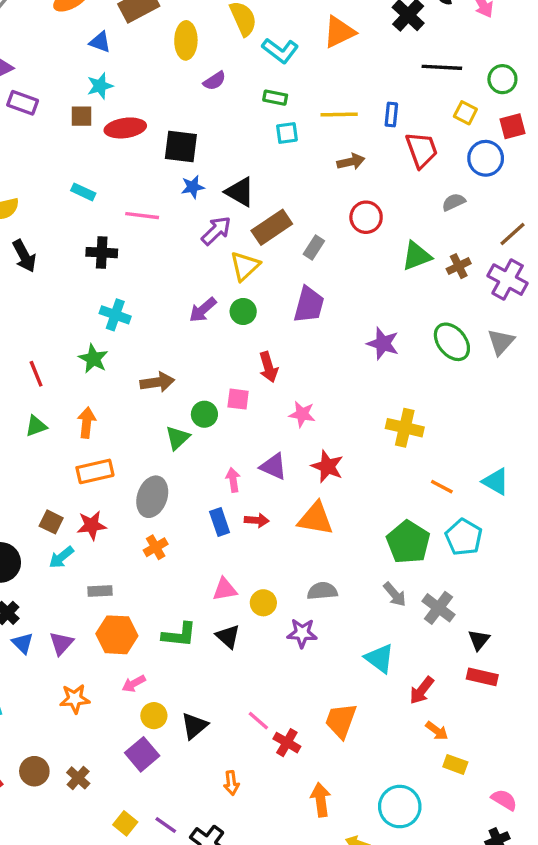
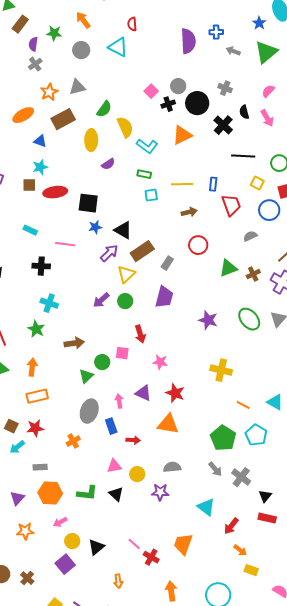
gray ellipse: (152, 497) -> (89, 411), moved
red arrow: (257, 520) -> (133, 440), moved

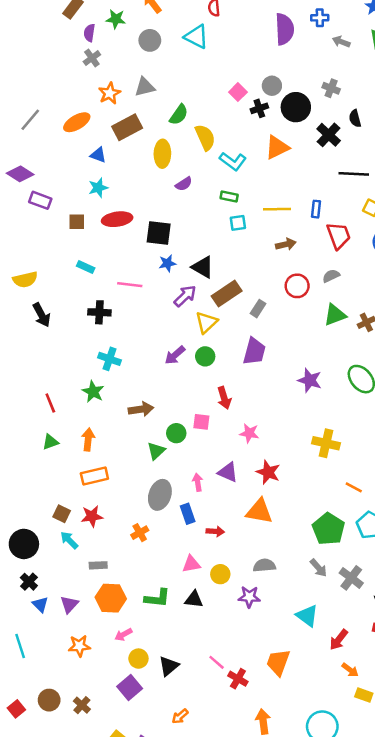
brown square: (29, 185) -> (77, 222), moved
gray semicircle: (250, 236) -> (331, 276), moved
cyan arrow: (17, 447) -> (69, 540), turned 84
black triangle: (116, 494) -> (194, 599), turned -35
orange arrow: (118, 581) -> (180, 716), moved, turned 56

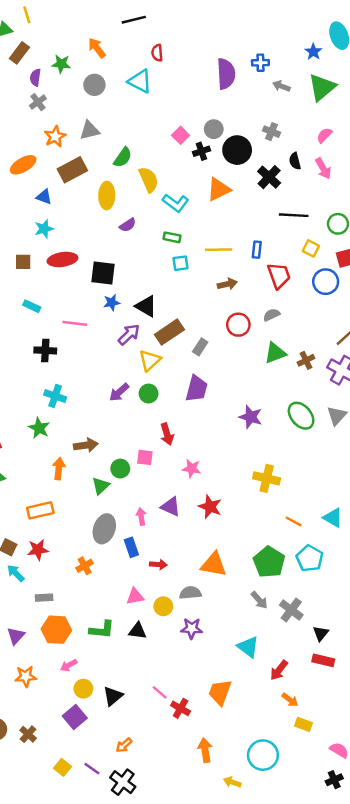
orange arrow: (88, 439) -> (59, 469), moved
orange triangle: (259, 511) -> (214, 564), moved
gray semicircle: (264, 565) -> (190, 593), moved

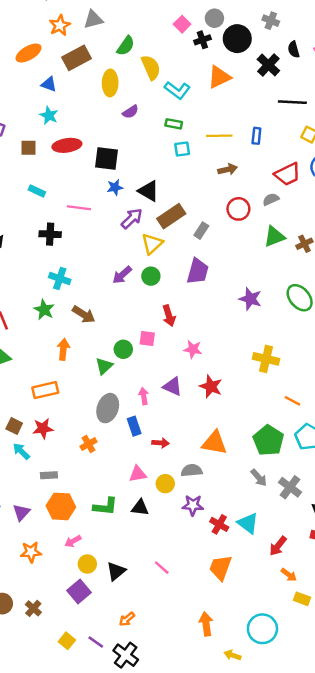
cyan star: (44, 229) -> (49, 115), turned -30
red trapezoid: (279, 275) -> (288, 174), moved, turned 84
brown arrow: (86, 445) -> (84, 315), moved, turned 40
red cross: (181, 708) -> (219, 524), moved

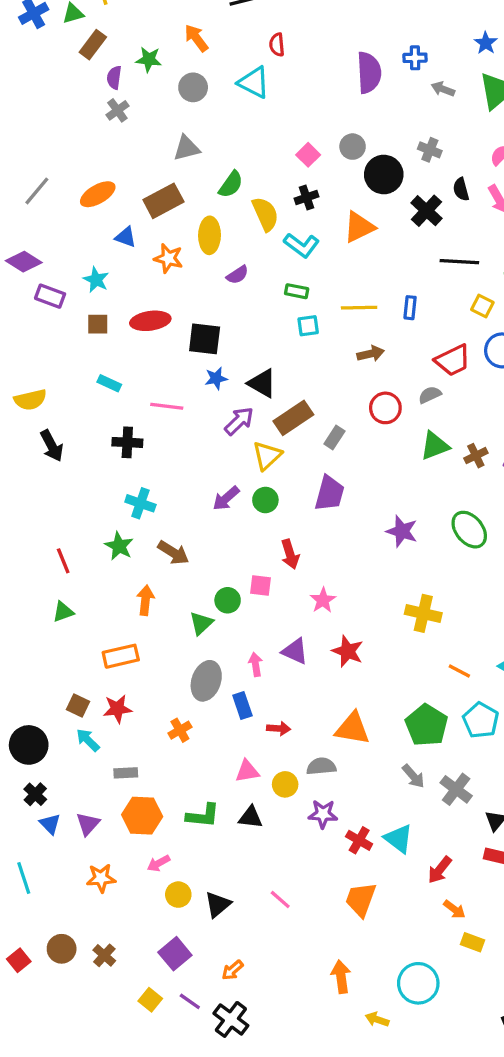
orange star: (60, 25) -> (168, 258), moved, turned -30
black cross: (202, 40) -> (306, 198), moved
cyan star: (49, 115) -> (96, 280), moved
pink star: (193, 349) -> (323, 600), turned 30
purple square: (79, 592) -> (175, 954), moved

